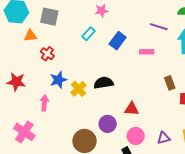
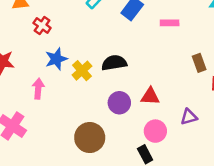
purple circle: (108, 124) -> (119, 103), moved
purple triangle: (164, 138) -> (189, 117), moved

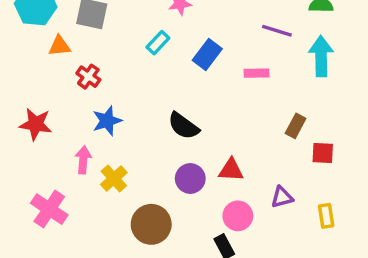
black semicircle: (114, 63) -> (183, 126), turned -135
brown rectangle: (199, 63) -> (296, 126), turned 48
yellow cross: (82, 71) -> (114, 178), moved

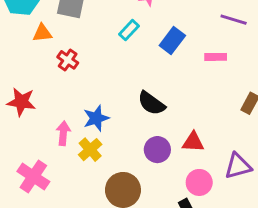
blue star: (107, 121) -> (96, 118), moved
purple triangle: (282, 197) -> (238, 166), size x1.4

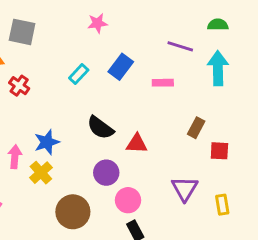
cyan rectangle: (129, 30) -> (79, 74), moved
red triangle: (193, 142) -> (137, 144), moved
purple triangle: (238, 166) -> (185, 189), turned -44
pink circle: (199, 182) -> (128, 200), moved

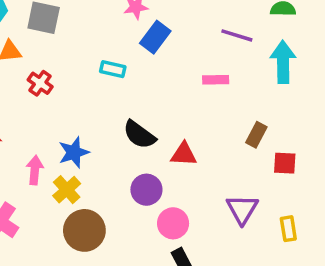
blue rectangle: (121, 67) -> (155, 37), moved
cyan rectangle: (79, 74) -> (113, 69), turned 60
brown circle: (73, 212) -> (84, 230), moved

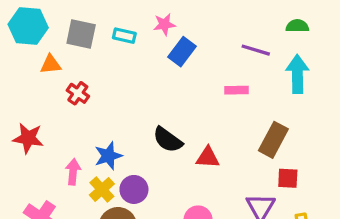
cyan rectangle: (113, 69) -> (124, 36), moved
brown rectangle: (256, 135) -> (273, 140), size x1.5
red square: (285, 163) -> (288, 178), moved
purple circle: (146, 190) -> (134, 189), moved

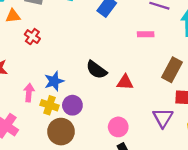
yellow cross: (102, 189) -> (50, 105), turned -30

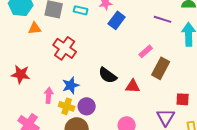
pink rectangle: (146, 34) -> (146, 51), moved, turned -40
red cross: (32, 37) -> (65, 48), moved, size x1.6
brown rectangle: (172, 70) -> (161, 68), moved

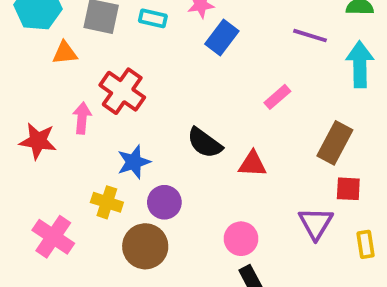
brown rectangle: (161, 68) -> (335, 143), moved
pink arrow: (49, 95) -> (82, 118), moved
yellow cross: (67, 106) -> (107, 202), moved

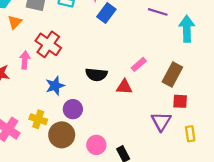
orange triangle: (65, 53) -> (15, 22), turned -40
pink rectangle: (277, 97) -> (139, 64), moved
black semicircle: (205, 143) -> (96, 75), turned -30
yellow cross: (107, 202) -> (38, 119), moved
pink circle: (241, 239) -> (96, 145), moved

